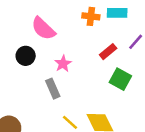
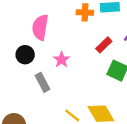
pink semicircle: (43, 29) -> (40, 27), turned 60
gray rectangle: (53, 89) -> (42, 82), moved

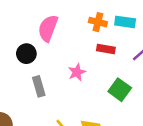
red rectangle: (104, 45) -> (106, 49), moved, turned 42
pink star: (61, 60) -> (77, 72), moved

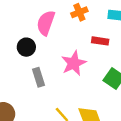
orange cross: (98, 22) -> (79, 12), moved, turned -35
pink star: (77, 72) -> (74, 63), size x1.5

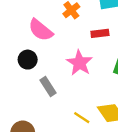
pink semicircle: (46, 23) -> (41, 30), turned -55

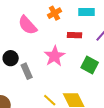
black circle: (28, 60) -> (11, 58), moved

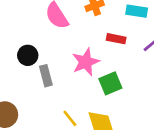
green square: (90, 65) -> (110, 83), moved, turned 30

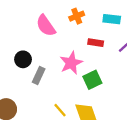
gray rectangle: (46, 76) -> (39, 76), turned 42

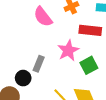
red rectangle: (96, 43) -> (90, 30), size x1.5
black circle: (23, 59) -> (23, 78), moved

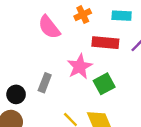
black circle: (23, 78) -> (16, 94), moved

